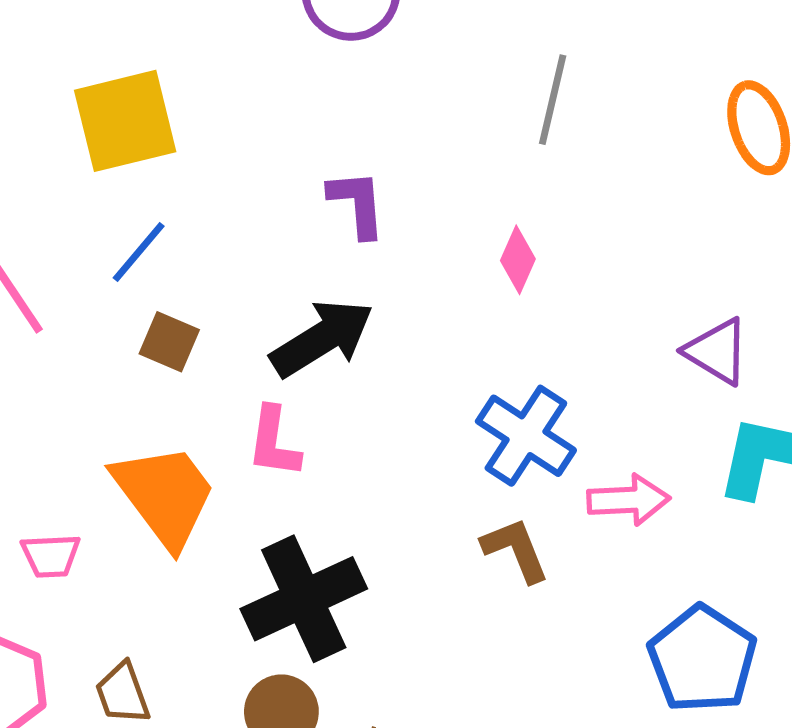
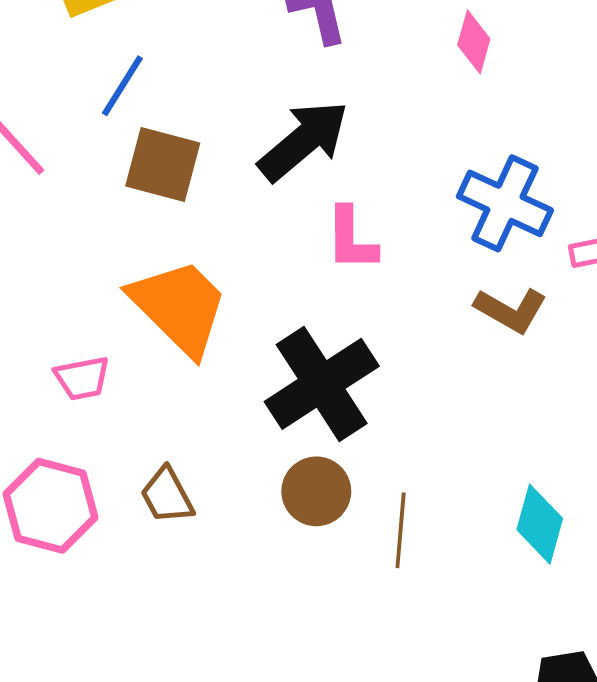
brown square: (169, 342) -> (163, 165), size x1.4
pink L-shape: (274, 442) -> (351, 239), moved
brown L-shape: (516, 550) -> (511, 310), turned 150

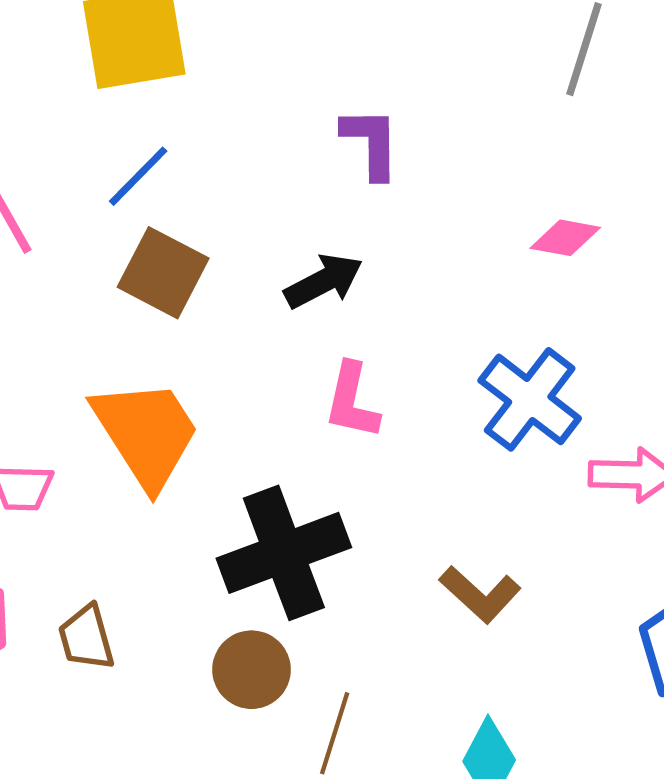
pink diamond: (474, 42) -> (565, 238), moved, turned 72
black arrow: (304, 141) -> (324, 281), size x0.7
brown L-shape: (511, 310) -> (480, 594), moved

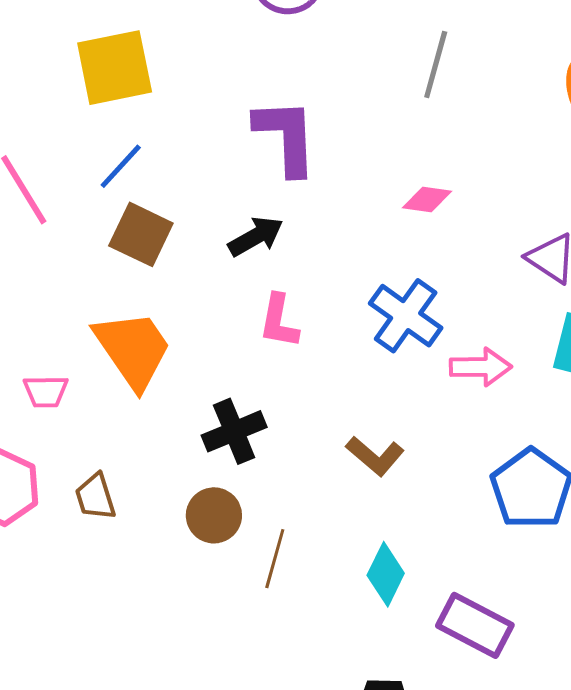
purple L-shape: (371, 143) -> (286, 137), size x1.5
black cross: (284, 553) -> (234, 431), size x0.7

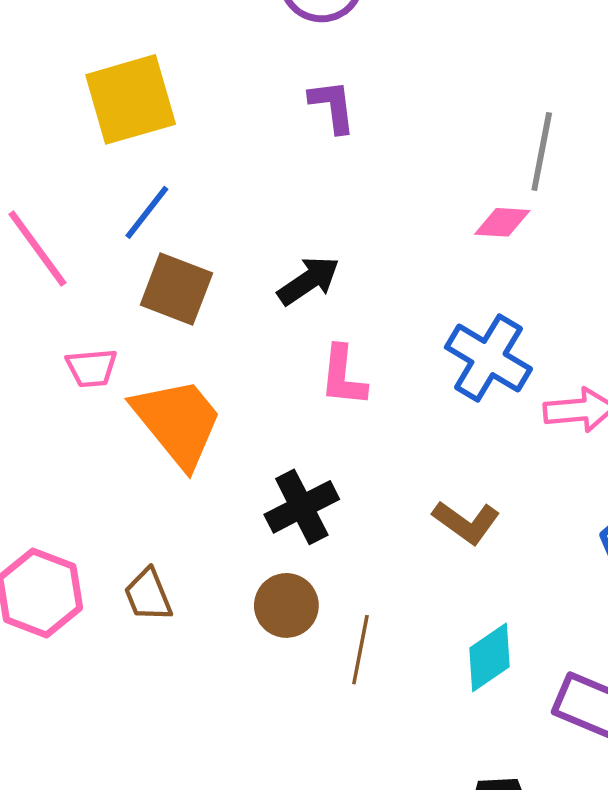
gray line: (436, 64) -> (542, 151), moved
purple L-shape: (286, 137) -> (332, 106), moved, size x0.6
pink trapezoid: (46, 391) -> (92, 368), moved
cyan diamond: (386, 574) -> (489, 657), turned 34

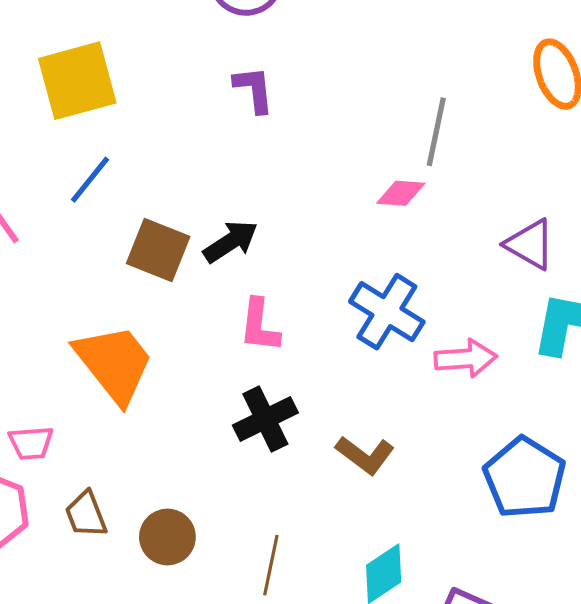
brown square: (176, 289) -> (158, 250), moved
pink trapezoid: (92, 368) -> (31, 443), moved
black cross: (302, 507) -> (265, 419), moved
brown circle: (286, 605) -> (167, 537), moved

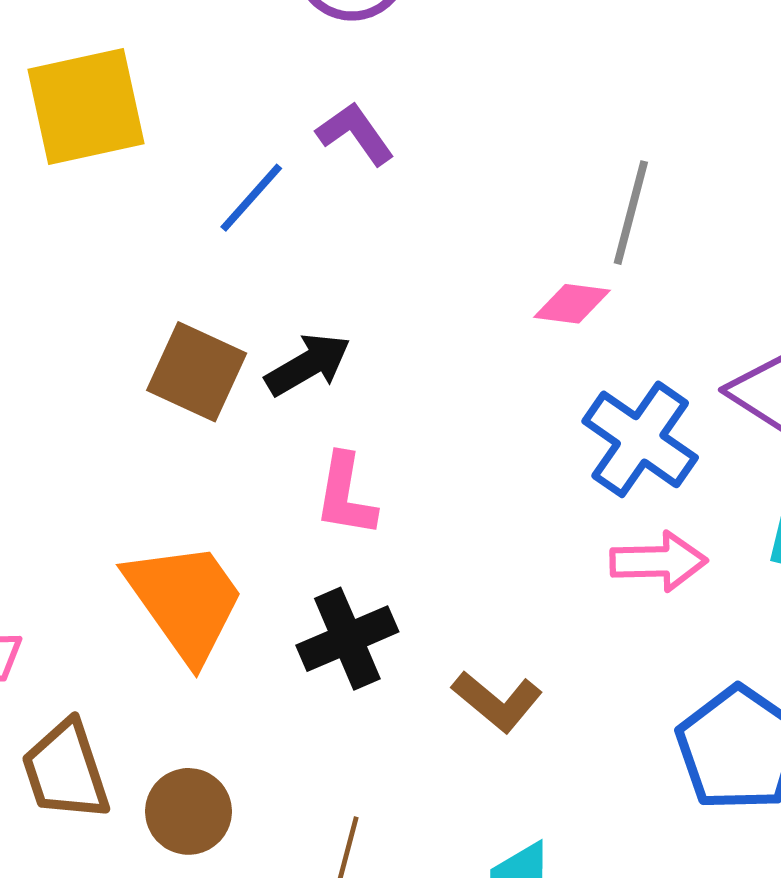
purple L-shape: (254, 89) -> (355, 134), turned -32
blue line: (90, 180) -> (251, 198), moved
blue cross: (387, 312) -> (640, 439), moved
orange trapezoid: (114, 363) -> (185, 601), moved
brown trapezoid: (86, 514) -> (66, 771), size x1.4

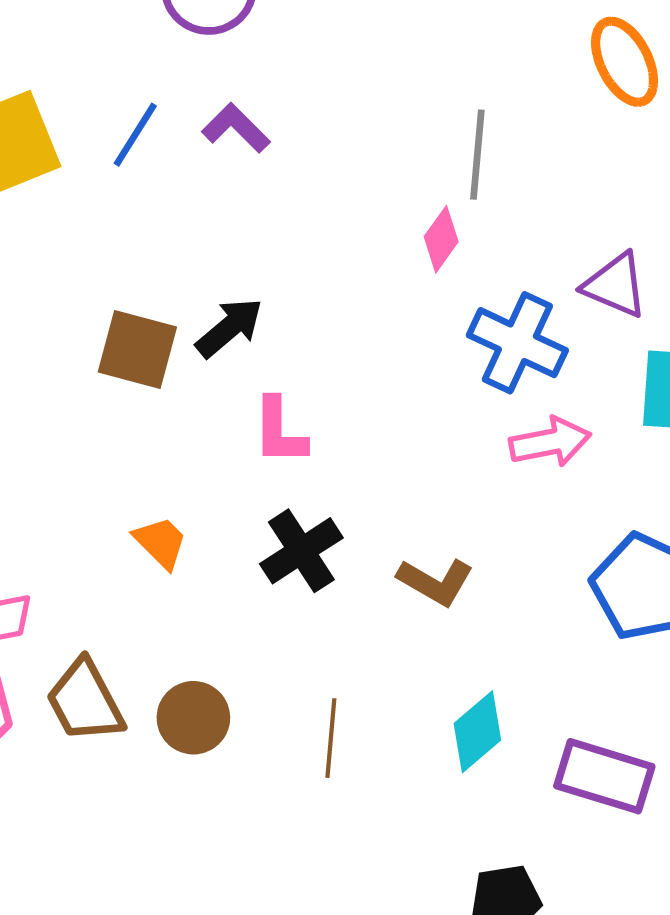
blue line: (251, 198) -> (135, 135), moved
pink diamond: (572, 304) -> (441, 239), turned -52
orange trapezoid: (185, 601) -> (161, 542), size x0.5

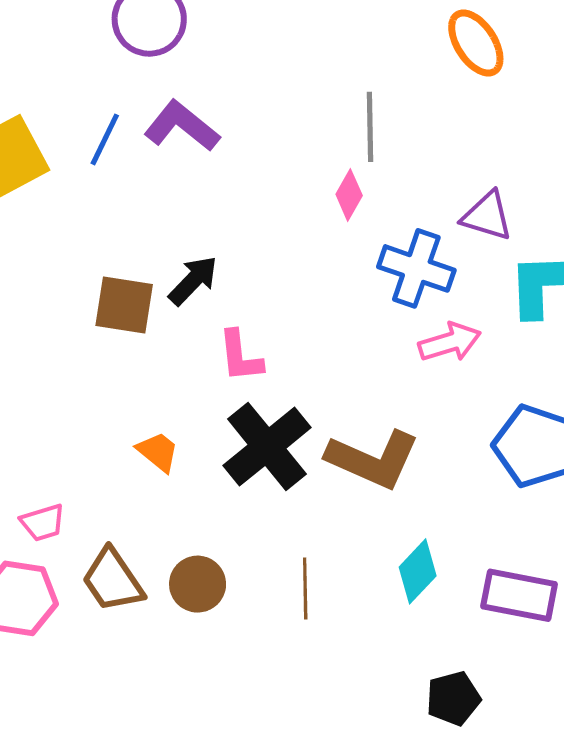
purple L-shape: (236, 128) -> (182, 126), size x1.4
black cross: (301, 551) -> (267, 447), size x1.4
brown L-shape: (435, 582) -> (373, 459), size x1.6

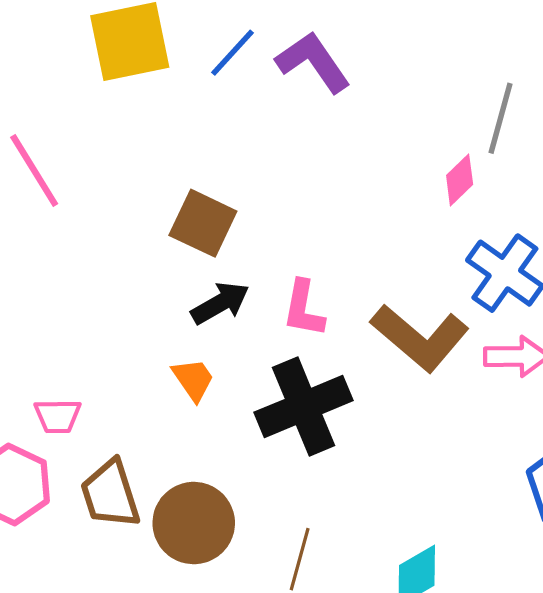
black arrow: (193, 281) -> (220, 303), moved
brown L-shape: (373, 459) -> (420, 338), moved
brown circle: (198, 584) -> (194, 523), size x1.4

